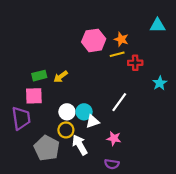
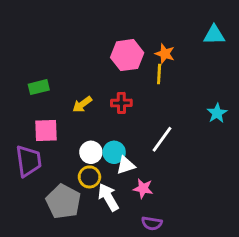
yellow line: (117, 54) -> (159, 74), turned -72
red cross: (135, 63) -> (121, 103), moved
green rectangle: (39, 76) -> (39, 87), moved
pink star: (114, 138) -> (143, 189), moved

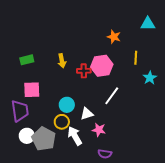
pink hexagon: (127, 55) -> (102, 66), moved
yellow line: (159, 74) -> (136, 58), moved
yellow arrow: (82, 104) -> (62, 61), moved, turned -64
white circle: (91, 152) -> (27, 136), moved
cyan circle: (114, 152) -> (67, 105), moved

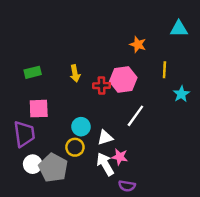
white arrow: (75, 136) -> (105, 164), moved

